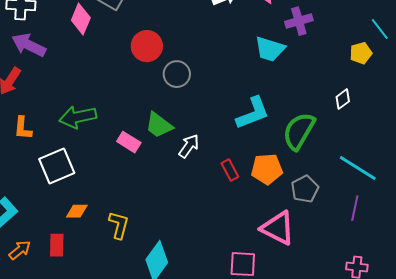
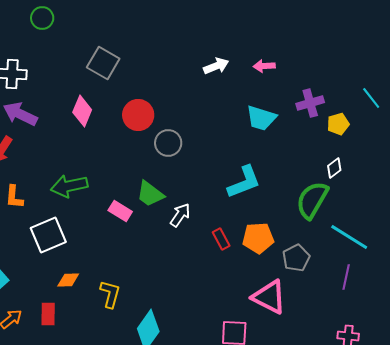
pink diamond: (81, 19) -> (82, 111), moved
purple cross: (299, 21) -> (310, 103), moved
yellow pentagon: (361, 53) -> (338, 124), moved
green semicircle: (299, 131) -> (312, 200), moved

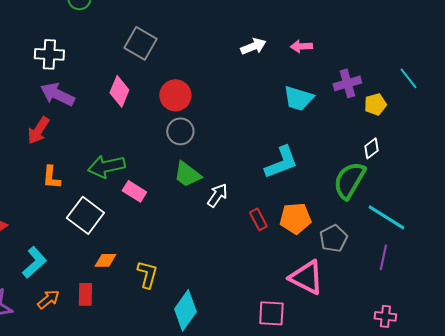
gray circle: (168, 143) -> (180, 131), moved
pink rectangle: (120, 211) -> (134, 191), moved
white square: (48, 235) -> (85, 215), turned -30

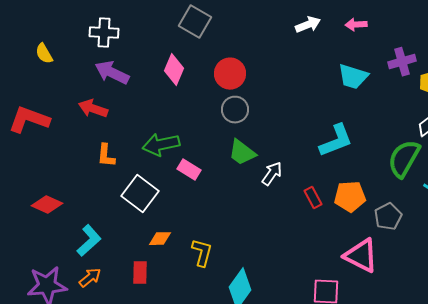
red arrow: (38, 130) -> (93, 109), turned 76
orange arrow: (48, 299) -> (90, 278), moved

